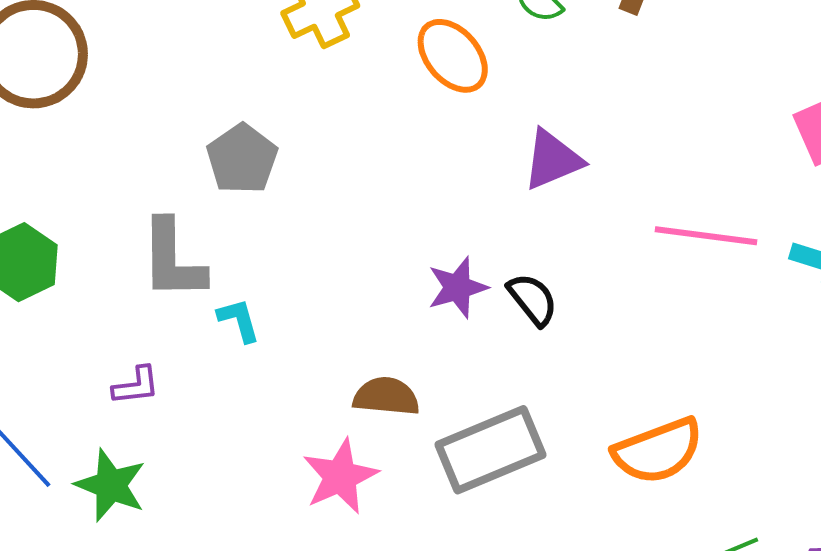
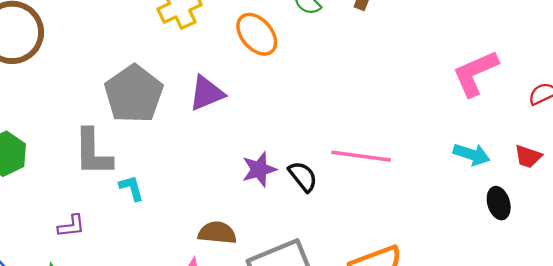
gray pentagon: (242, 159) -> (134, 94), size x1.4
purple triangle: (553, 160) -> (207, 93), moved
pink line: (706, 236) -> (361, 156), moved

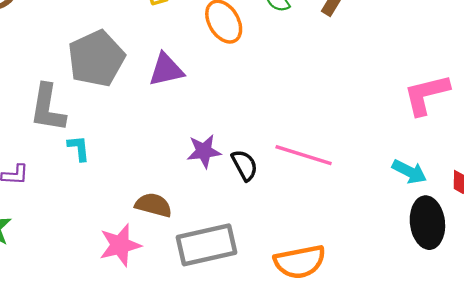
black ellipse: (499, 203) -> (427, 223), size x1.6

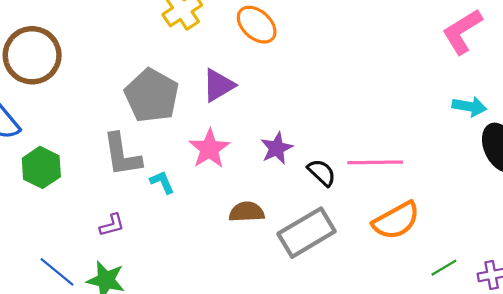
pink line: (304, 155) -> (375, 162), moved
black semicircle: (244, 165) -> (322, 173), moved
pink star: (120, 245) -> (209, 149), moved

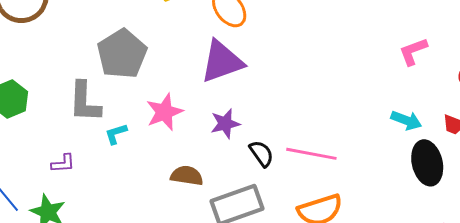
pink L-shape: (462, 31) -> (413, 51), size x0.7
purple triangle: (218, 85) -> (222, 61), moved, size x1.4
cyan L-shape: (162, 182) -> (116, 134), turned -95

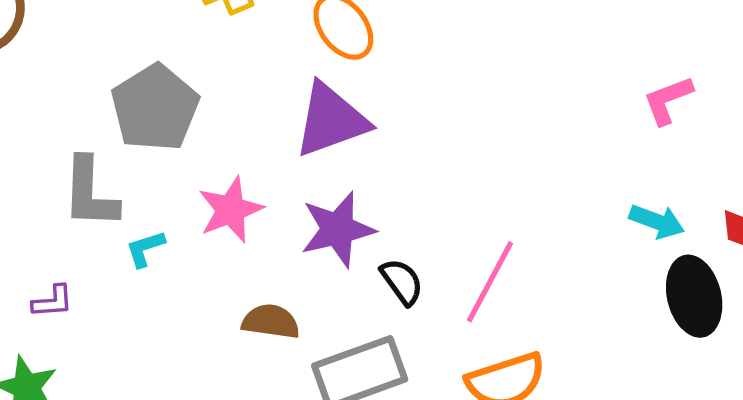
purple star: (225, 124) -> (338, 229), size x1.4
pink line: (311, 154) -> (490, 282), turned -72

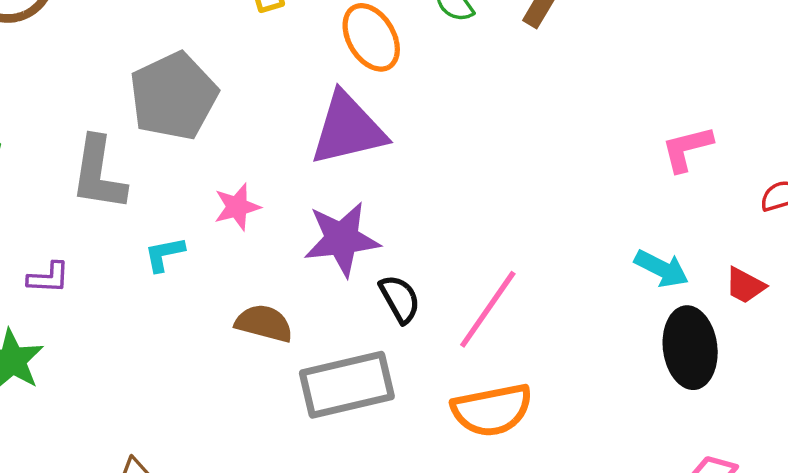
pink star: (231, 210) -> (237, 207), size x0.7
cyan L-shape: (145, 249) -> (164, 254), moved

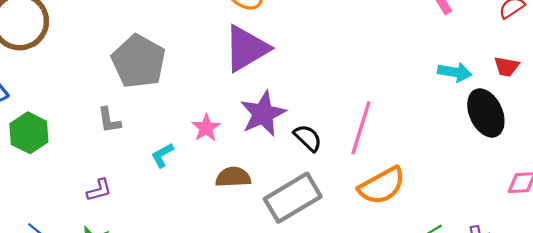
gray L-shape: (98, 174) -> (109, 120), size x0.6
pink star: (237, 207) -> (206, 128), moved

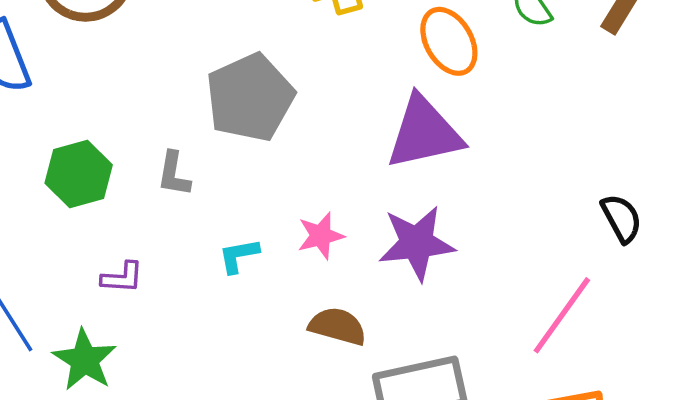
green hexagon: (29, 133) -> (79, 174), moved
black semicircle: (308, 138) -> (622, 218), moved

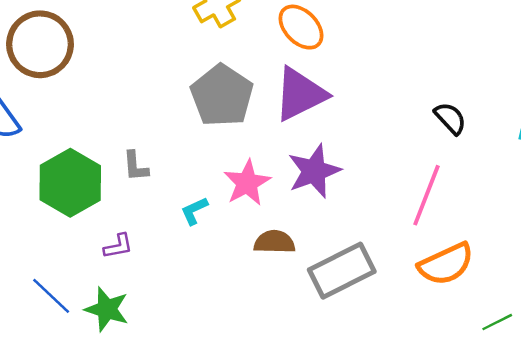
gray pentagon: (250, 97) -> (222, 96), moved
green hexagon: (79, 174) -> (70, 183), size x1.4
pink star: (321, 236) -> (247, 183), size x1.4

